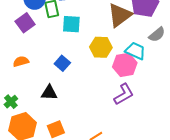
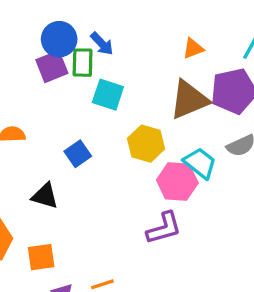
purple square: (25, 23) -> (52, 67), moved

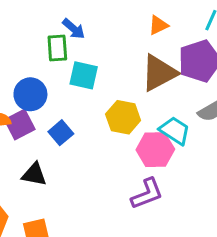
blue circle: (59, 39) -> (30, 94), moved
purple square: (52, 67) -> (20, 125), moved

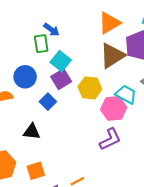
orange triangle: (158, 25) -> (109, 23), size x1.6
cyan square: (84, 75) -> (61, 61), turned 30
purple square: (20, 125) -> (61, 79), moved

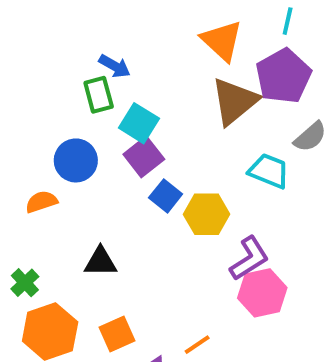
orange triangle: (109, 23) -> (222, 41), turned -40
yellow hexagon: (90, 88) -> (207, 214), moved
blue square: (48, 102) -> (166, 196), moved
pink hexagon: (114, 108) -> (262, 293), moved

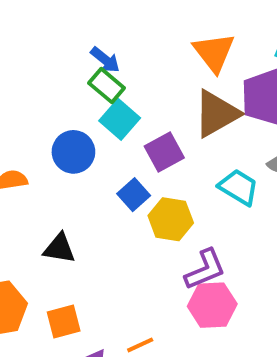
green rectangle: (99, 95) -> (107, 85), moved, turned -44
purple square: (144, 157) -> (164, 152), moved
blue circle: (76, 160) -> (73, 152), moved

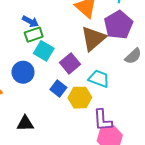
green rectangle: (107, 85) -> (34, 35), turned -48
cyan trapezoid: (239, 187) -> (99, 79), moved
purple L-shape: (205, 269) -> (103, 120), turned 120

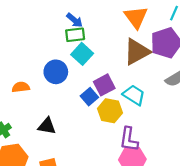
purple square: (70, 63) -> (104, 85), moved

